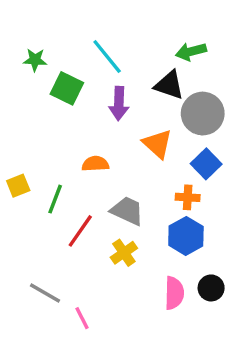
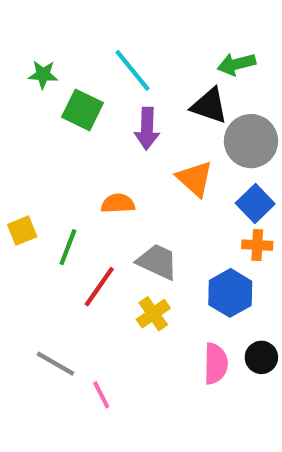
orange cross: (188, 197) -> (257, 245), moved

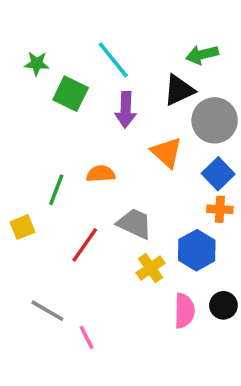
black triangle: (209, 106) -> (179, 90), turned -44
yellow square: (22, 231) -> (22, 227), moved
green line: (68, 247) -> (56, 190), moved
yellow cross: (153, 314) -> (151, 268), moved

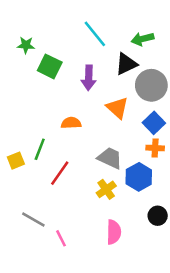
cyan line: (113, 60) -> (95, 34), moved
green line: (56, 190) -> (40, 149), moved
gray trapezoid: (135, 224) -> (110, 158), moved
pink semicircle: (184, 311) -> (114, 232), moved

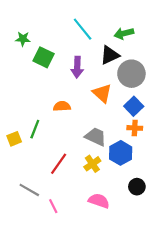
red line: (60, 173) -> (59, 164), moved
pink semicircle: (114, 232) -> (99, 201), turned -72

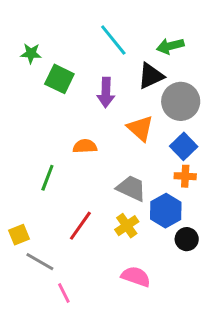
yellow square: (14, 139) -> (19, 235), moved
black circle: (137, 187) -> (187, 239), moved
pink line: (53, 206) -> (64, 293), moved

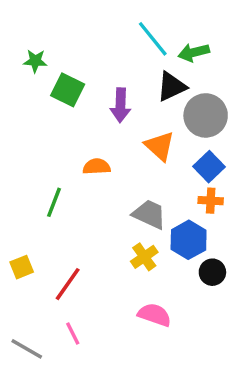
cyan line: (113, 40) -> (153, 39), moved
red line: (80, 226) -> (68, 284), moved
gray line: (40, 262) -> (27, 349), moved

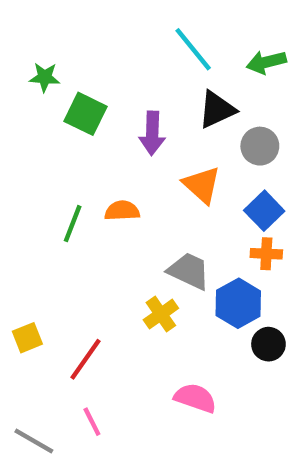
green arrow: (194, 52) -> (266, 62), moved
gray circle: (206, 115) -> (260, 146), size x0.7
green line: (54, 202) -> (73, 224), moved
yellow cross: (144, 257) -> (161, 314), moved

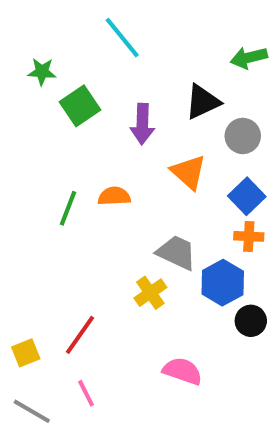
cyan line: (193, 49) -> (122, 38), moved
green square: (85, 114) -> (80, 106), turned 30
yellow square: (27, 338) -> (26, 353), moved

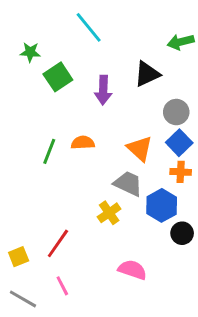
gray circle: (243, 136) -> (176, 112), moved
orange triangle: (189, 172) -> (140, 149), moved

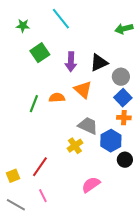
green star: (30, 52) -> (23, 26), moved
black triangle: (147, 74) -> (99, 63), moved
orange triangle: (140, 149) -> (83, 90), moved
pink semicircle: (132, 270) -> (91, 185), turned -54

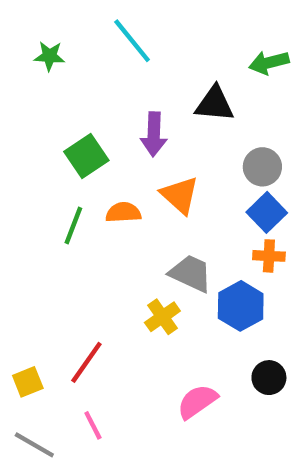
green square: (40, 53) -> (86, 156), moved
black triangle: (99, 63) -> (215, 104), moved, turned 30
black circle: (125, 160) -> (269, 378), moved

